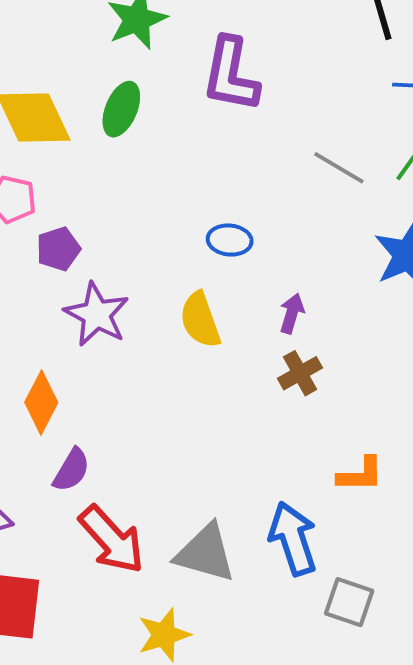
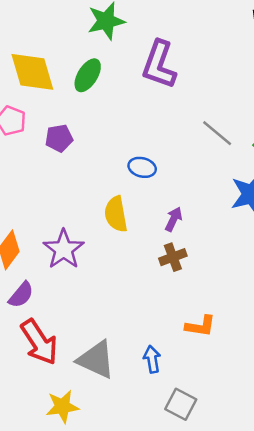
purple pentagon: (58, 249) -> (59, 138), moved
purple star: (96, 314) -> (64, 249), moved
blue arrow: (293, 539) -> (152, 359), size x0.6

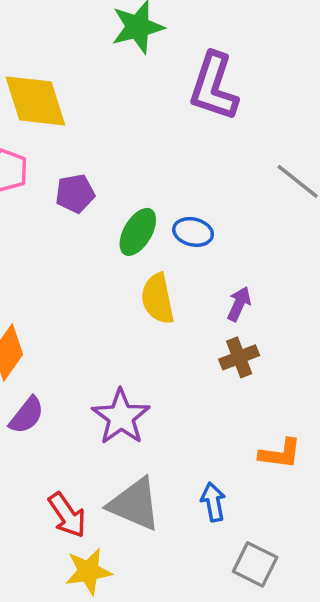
green ellipse: (88, 75) -> (138, 232), moved
purple star: (64, 249) -> (121, 417), moved
red arrow: (39, 342) -> (67, 515), moved, size x0.7

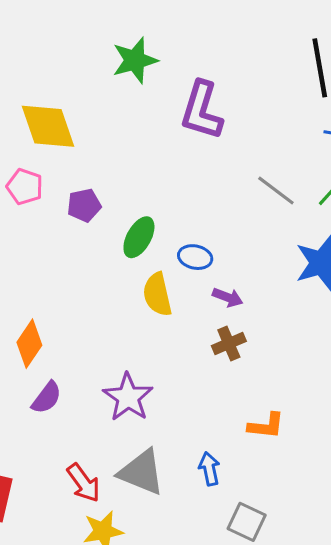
blue ellipse: (193, 232) -> (195, 257), moved
purple arrow: (239, 304) -> (228, 297), turned 88

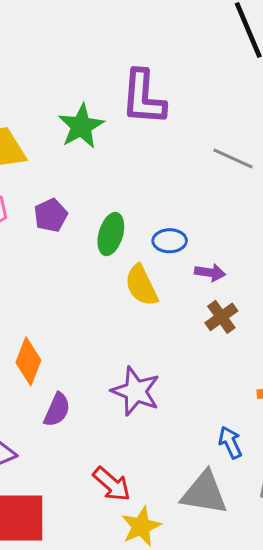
green star: (135, 60) -> (81, 126), moved
gray triangle: (141, 472) -> (204, 493), moved

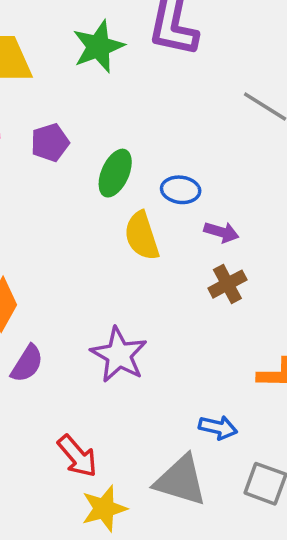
blue arrow: (230, 443) -> (218, 427), turned 120

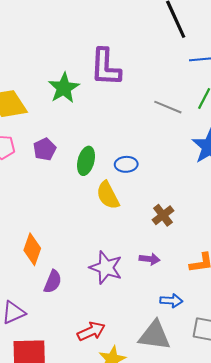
purple arrow: (221, 232) -> (150, 259), moved
red arrow: (77, 456) -> (91, 331), turned -64

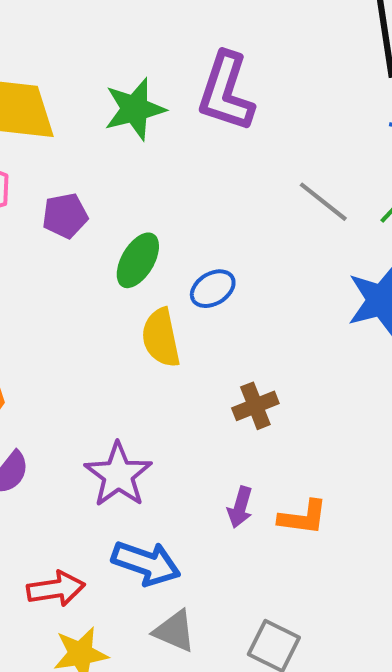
blue ellipse: (126, 164) -> (213, 289), turned -45
purple arrow: (150, 259) -> (240, 507), moved, turned 84
blue arrow: (171, 301) -> (146, 563), moved, size x1.5
gray triangle: (155, 335) -> (174, 631), size x0.7

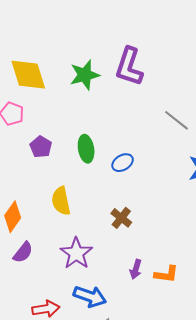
purple pentagon: (65, 216) -> (41, 147), moved, turned -30
green ellipse: (138, 260) -> (86, 149), turned -40
yellow semicircle: (161, 338) -> (61, 201), moved
brown cross: (255, 406) -> (121, 218), moved, turned -30

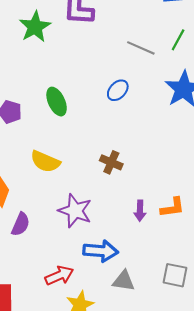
blue ellipse: (123, 163) -> (118, 90), moved
yellow semicircle: (61, 201) -> (45, 161), turned -40

